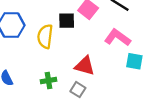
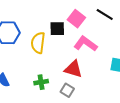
pink L-shape: (117, 38) -> (85, 44), moved

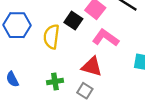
black square: (57, 29) -> (73, 21), turned 35

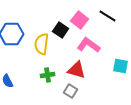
green cross: (55, 82) -> (48, 75), moved

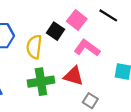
green cross: (48, 75) -> (41, 82), size x1.6
gray square: (71, 91) -> (90, 101), moved

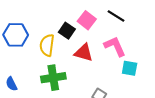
pink L-shape: (87, 48) -> (115, 46), moved, turned 30
red triangle: (73, 76) -> (84, 53), moved

